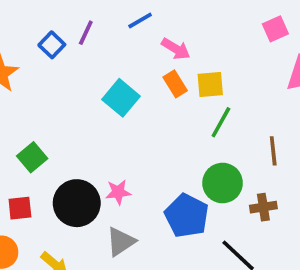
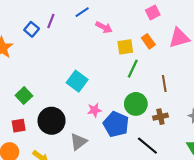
pink square: (275, 29) -> (153, 12), moved
orange rectangle: (175, 84) -> (148, 41), moved
cyan square: (121, 98) -> (77, 81), moved
pink star: (118, 192) -> (94, 110), moved

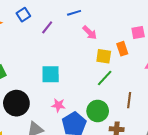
purple line: (51, 21) -> (47, 27), moved
orange rectangle: (148, 41) -> (122, 49), moved
cyan square: (77, 81) -> (51, 74), turned 36

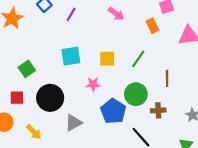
yellow square: (104, 56) -> (107, 59), moved
cyan square: (51, 74) -> (71, 56), moved
pink star: (58, 105) -> (93, 84), moved

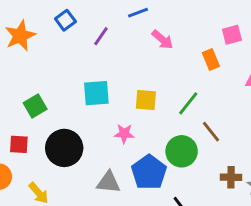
brown line: (167, 78) -> (211, 132), moved, turned -42
brown cross: (158, 110) -> (231, 177), moved
gray triangle: (74, 123) -> (109, 182), moved, turned 30

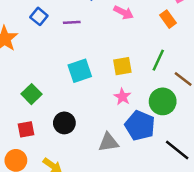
purple line: (101, 36) -> (72, 22), turned 66
pink star: (124, 134) -> (122, 97), moved, turned -30
black circle: (64, 148) -> (64, 123), size x0.7

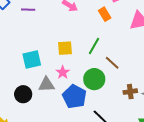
cyan square: (80, 71) -> (32, 60), moved
black circle: (64, 123) -> (23, 94), moved
gray triangle: (108, 142) -> (47, 85), moved

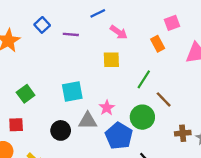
yellow square: (65, 48) -> (111, 60), moved

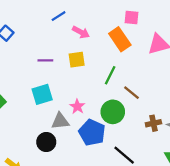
pink square: (172, 23) -> (132, 18), turned 32
purple line: (71, 34) -> (45, 60), moved
orange rectangle: (158, 44) -> (120, 39), size x1.5
black circle: (61, 130) -> (46, 142), moved

